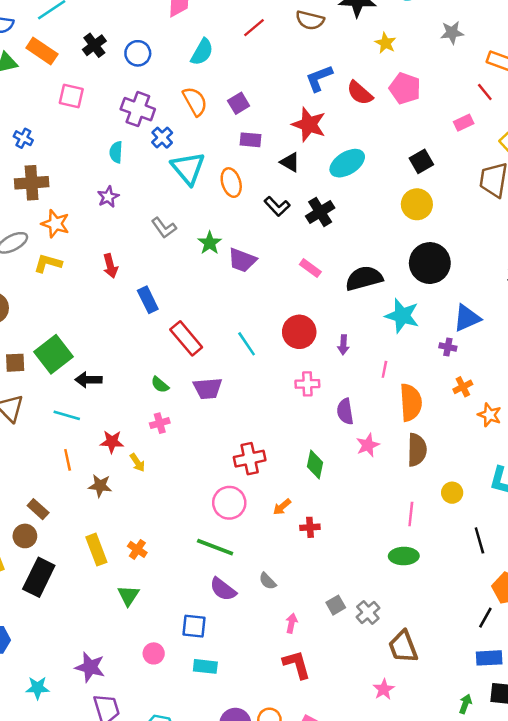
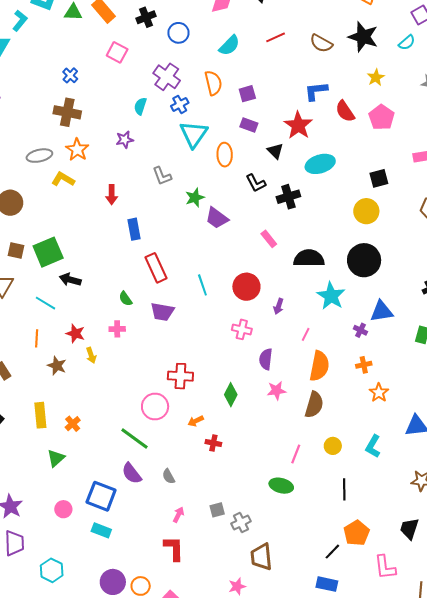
blue square: (194, 626) -> (101, 496), size x1.4

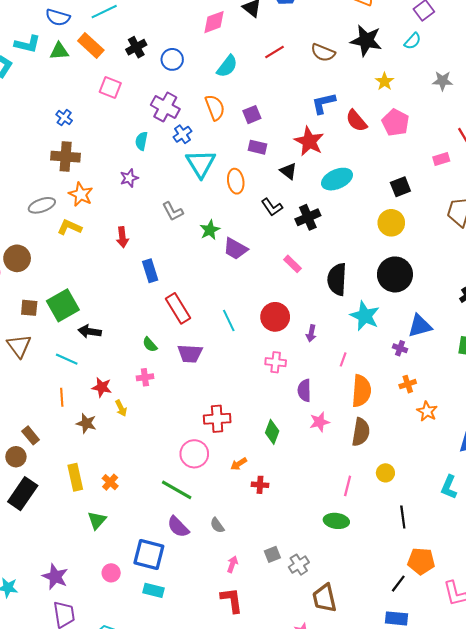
black semicircle: (309, 258) -> (337, 279), turned -80
cyan L-shape: (373, 446) -> (449, 487), moved
orange pentagon: (357, 533) -> (421, 561), turned -30

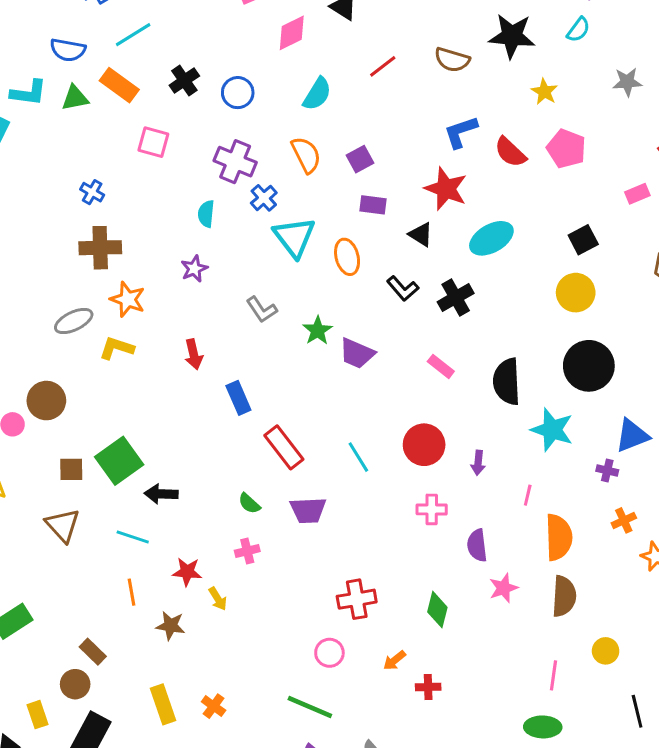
pink circle: (194, 454) -> (329, 653), size x0.7

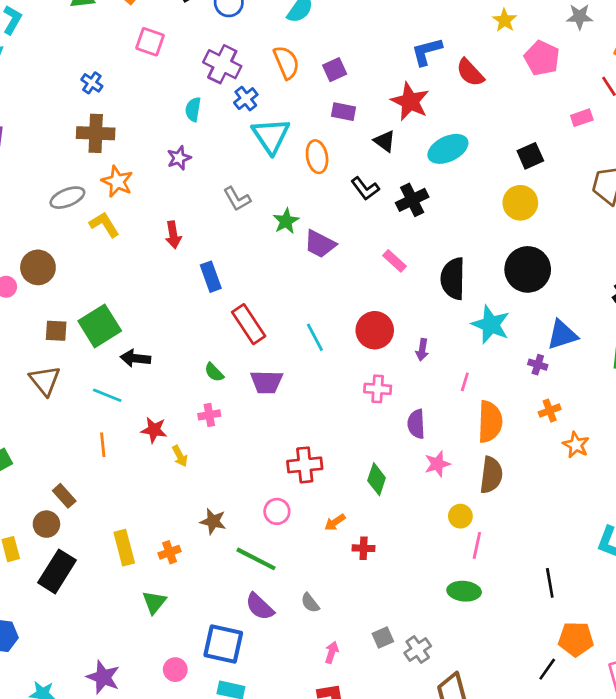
pink pentagon: (566, 149) -> (542, 58), moved
yellow L-shape: (117, 348) -> (104, 224), turned 36
brown star: (171, 626) -> (213, 521), moved
yellow circle: (606, 651) -> (460, 516), moved
orange cross: (214, 706) -> (170, 552), turned 30

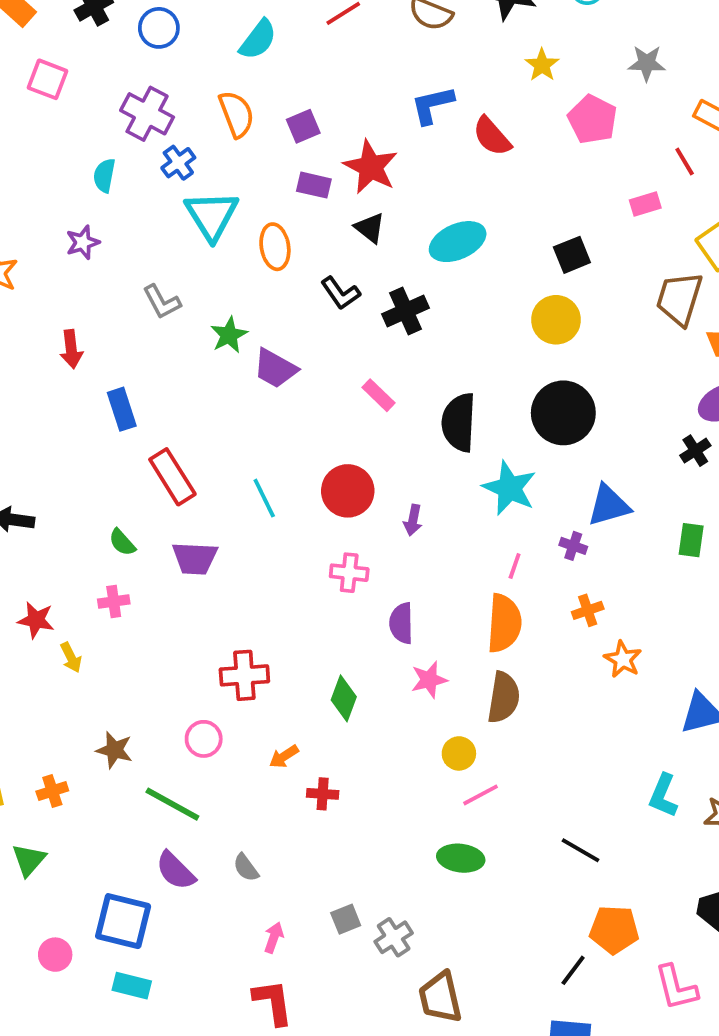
red star: (410, 101) -> (371, 167), moved
pink line: (465, 382) -> (515, 566), moved
pink line: (477, 545) -> (481, 795), turned 48
black line: (550, 583) -> (580, 850), turned -52

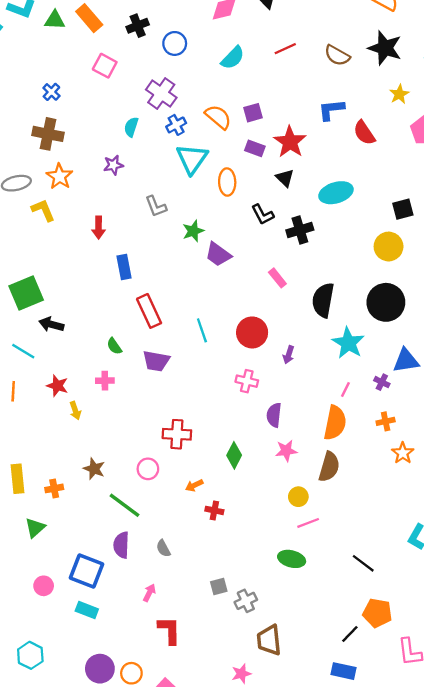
orange semicircle: (237, 114) -> (218, 117), moved, turned -36
purple semicircle: (175, 871) -> (121, 545), turned 40
pink arrow: (274, 937) -> (149, 593), moved

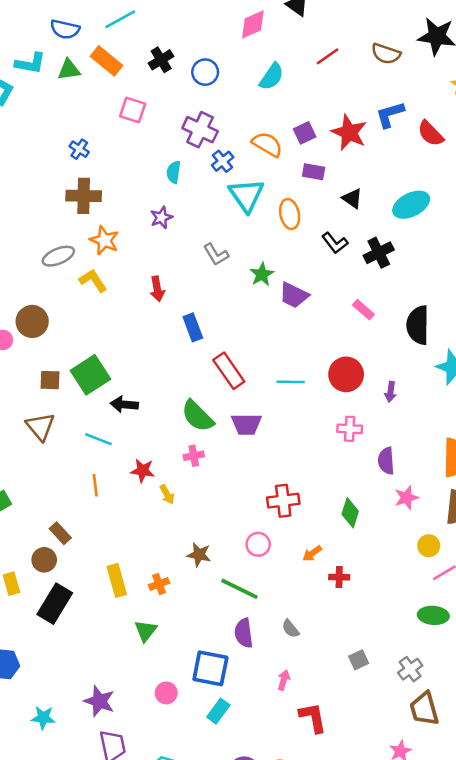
red star: (290, 142) -> (349, 132), moved
cyan line: (202, 330) -> (291, 382), turned -60
green semicircle: (114, 346) -> (197, 416), size x1.8
gray cross: (246, 601) -> (410, 669), moved
cyan rectangle: (87, 610) -> (218, 711), turned -65

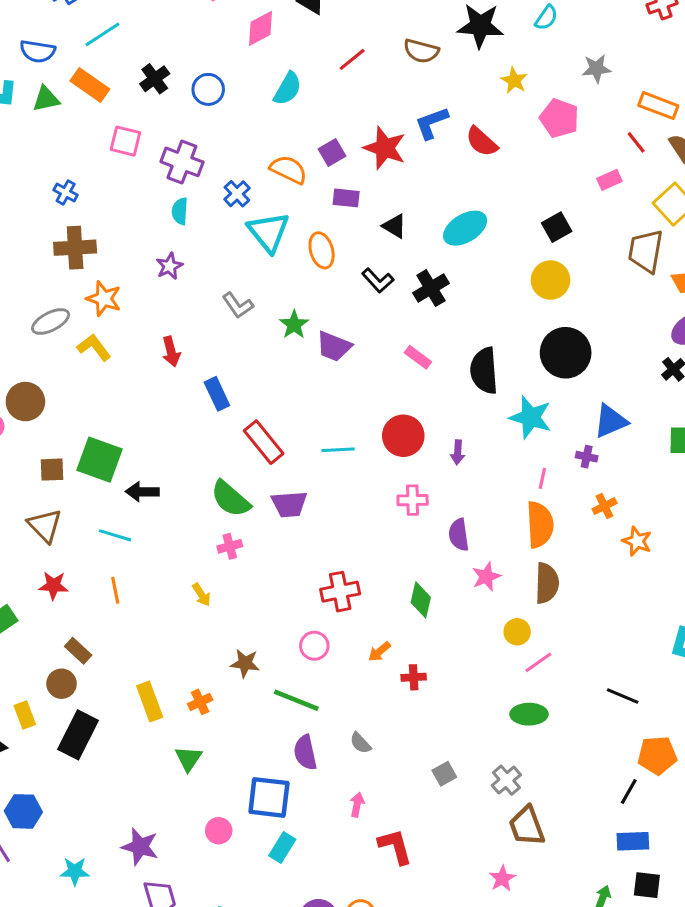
purple cross: (200, 130) -> (182, 162), moved
green square: (90, 375) -> (100, 460), turned -33
red star: (143, 471) -> (53, 585), moved

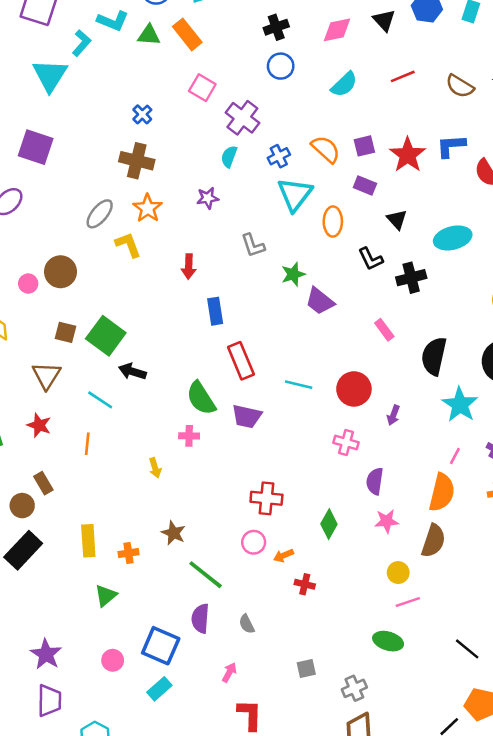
black cross: (155, 79) -> (276, 27), moved
gray ellipse: (51, 321) -> (100, 214), turned -40
pink circle: (314, 646) -> (254, 542), moved

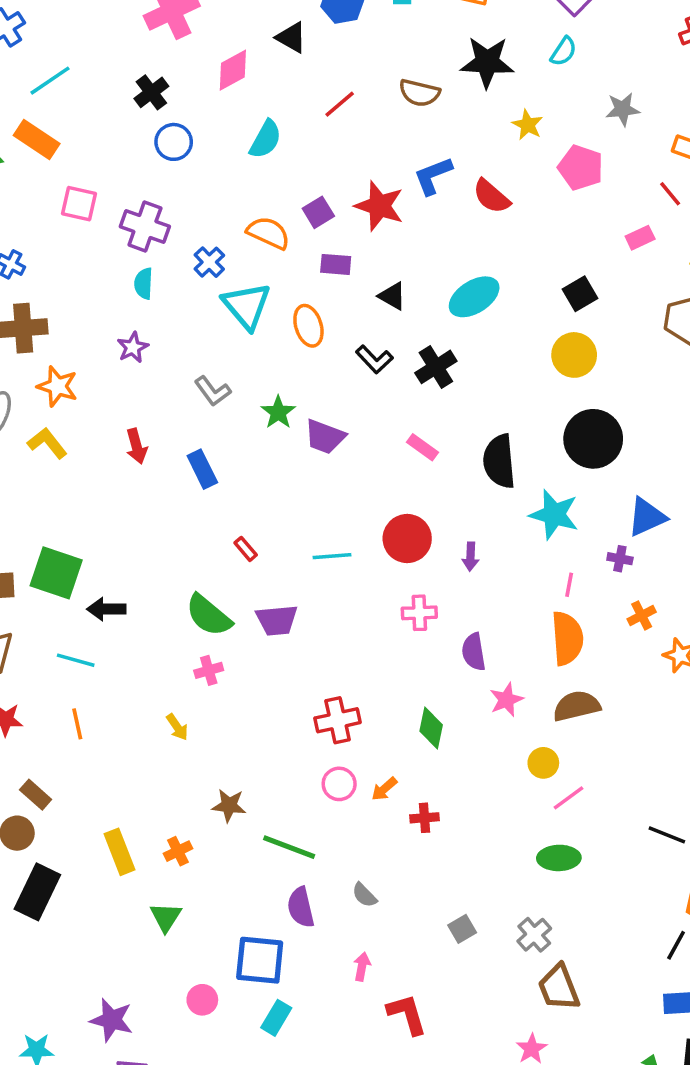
blue rectangle: (215, 311) -> (202, 469), moved
red rectangle: (241, 361) -> (246, 549), size x0.5
brown semicircle: (433, 541) -> (577, 706), turned -104

